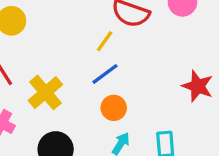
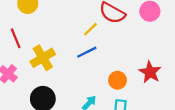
orange circle: (114, 108) -> (118, 80), moved

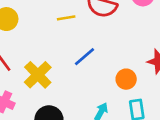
yellow line: (90, 29) -> (66, 18), moved, turned 49

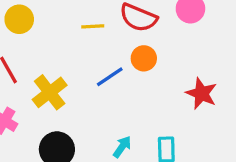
orange circle: (126, 79) -> (144, 58), moved

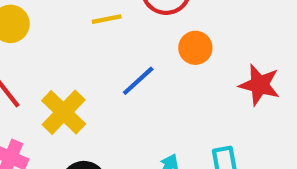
orange circle: (144, 58) -> (195, 48), moved

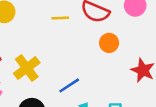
blue line: (138, 81) -> (69, 85), moved

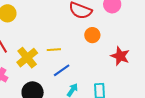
yellow line: (60, 18) -> (54, 50), moved

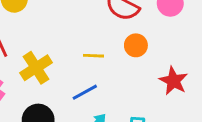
yellow line: (54, 50) -> (93, 56), moved

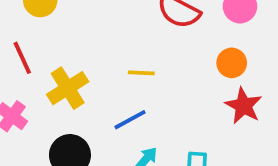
orange circle: (136, 45) -> (232, 63), moved

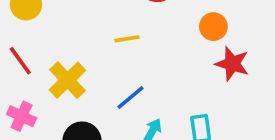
yellow line: (141, 73) -> (127, 39), moved

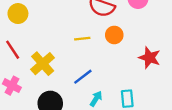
orange circle: (213, 27) -> (114, 35), moved

